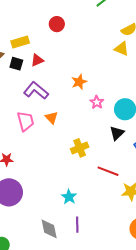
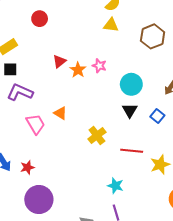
red triangle: (37, 60) -> (59, 61), moved
purple L-shape: (36, 90) -> (20, 92), moved
pink star: (97, 102) -> (99, 66), moved
cyan star: (69, 197) -> (115, 186), moved

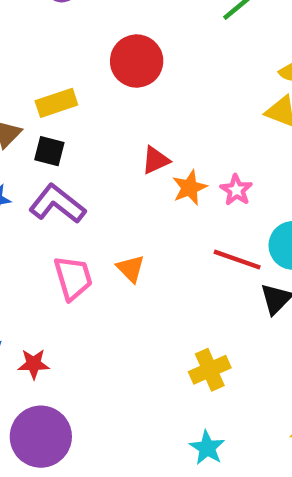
red circle: (40, 19) -> (137, 61), size x1.5
yellow cross: (97, 136) -> (210, 370), moved
red line: (132, 151) -> (237, 260), moved

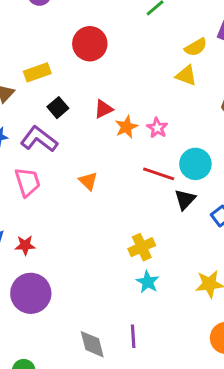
black square: (49, 151) -> (58, 108), moved, turned 36
pink trapezoid: (73, 278) -> (27, 182), moved
cyan star: (207, 448) -> (148, 282), moved

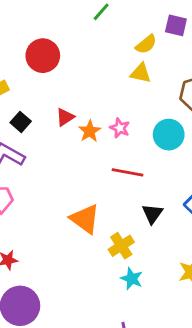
cyan circle: (195, 164) -> (169, 135), moved
orange triangle: (88, 181) -> (85, 219), moved, size x1.6
black triangle: (185, 199) -> (152, 214), moved

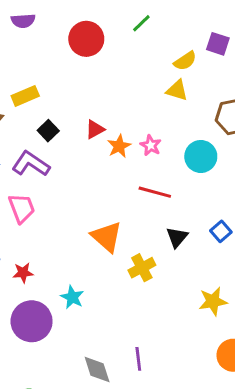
red circle: (43, 56) -> (86, 39), moved
cyan star: (132, 279) -> (72, 297), moved

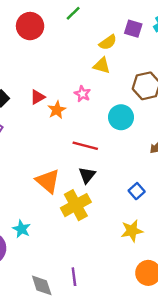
pink star: (151, 145) -> (82, 94), moved
blue square: (221, 231) -> (137, 191), moved
black triangle: (177, 237) -> (87, 175), moved
yellow cross: (142, 268) -> (76, 205), size x1.4

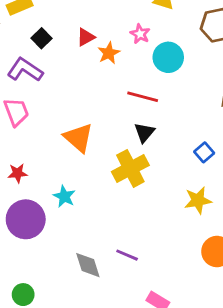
cyan circle: (121, 117) -> (168, 57), moved
orange triangle: (48, 181) -> (78, 138), moved
purple line: (74, 277) -> (127, 255), turned -60

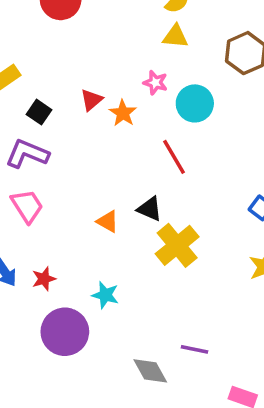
red line: (143, 97) -> (174, 157), turned 56
black triangle: (144, 132) -> (150, 209), moved, turned -35
orange triangle: (78, 138) -> (108, 221), size x0.6

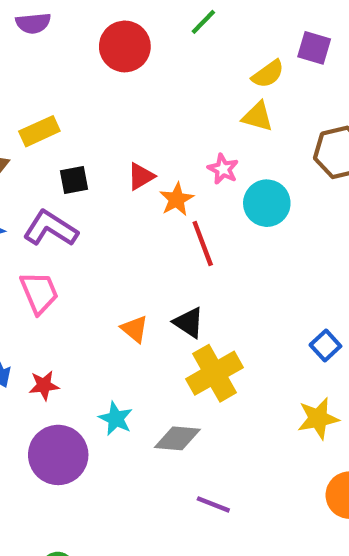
black square: (39, 112) -> (74, 180), turned 35
red line: (174, 157) -> (203, 244), moved
gray diamond: (150, 371) -> (177, 438), moved, turned -66

